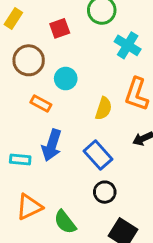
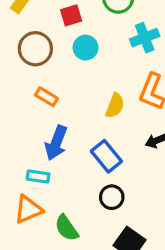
cyan cross: (128, 45) -> (145, 38), turned 35
cyan circle: (66, 79) -> (86, 48), moved
cyan rectangle: (20, 159) -> (38, 177), moved

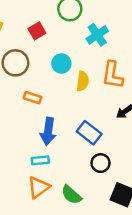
cyan circle: (86, 48) -> (61, 64), moved
yellow semicircle: (115, 106) -> (83, 81), moved

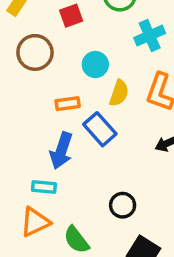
orange rectangle: (33, 98) -> (68, 104), moved, turned -36
blue rectangle: (89, 133) -> (100, 129), moved

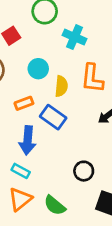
cyan cross: (150, 36) -> (74, 37), turned -30
cyan rectangle: (44, 187) -> (21, 171), turned 36

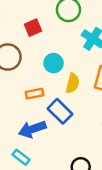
blue arrow: (28, 140) -> (32, 129), turned 56

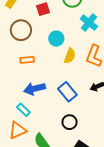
orange rectangle: (35, 94) -> (27, 60), moved
blue rectangle: (60, 111) -> (67, 92), moved

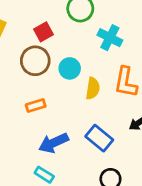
brown circle: (21, 30) -> (35, 61), moved

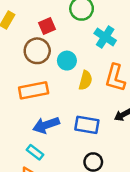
orange rectangle: (36, 106) -> (34, 90), size x1.6
blue rectangle: (99, 138) -> (87, 125), turned -35

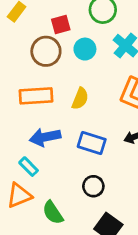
cyan circle: (67, 61) -> (85, 49), moved
yellow semicircle: (86, 80) -> (80, 99), moved

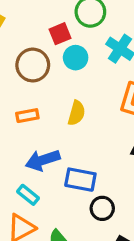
red square: (61, 24) -> (60, 34), moved
orange rectangle: (36, 96) -> (27, 116), size x0.6
blue rectangle: (92, 143) -> (80, 180), moved

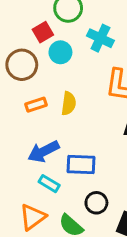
orange rectangle: (27, 116) -> (36, 105), moved
cyan rectangle: (28, 195) -> (49, 184), moved
black circle: (102, 208) -> (96, 203), moved

